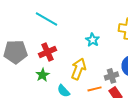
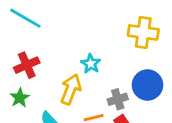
cyan star: (92, 40) -> (91, 64), moved

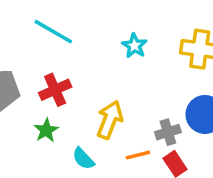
cyan star: (91, 64) -> (134, 46), moved

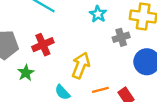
green star: (46, 130) -> (26, 73), moved
gray cross: (168, 132) -> (121, 37), moved

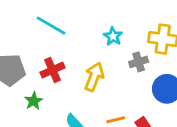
yellow arrow: (81, 65) -> (94, 77), moved

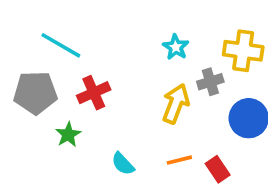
cyan line: (51, 26) -> (61, 45), moved
yellow arrow: (94, 77) -> (176, 104), moved

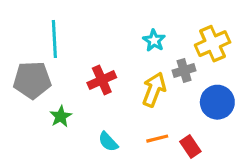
cyan line: (61, 45) -> (54, 39), turned 57
yellow cross: (243, 51) -> (213, 44), turned -32
red cross: (94, 93) -> (102, 80), moved

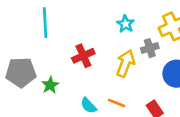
gray pentagon: (32, 80) -> (21, 72), moved
orange line: (157, 139) -> (117, 103), moved, turned 36

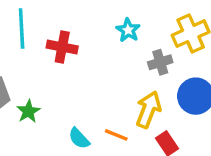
red cross: (83, 56) -> (62, 47), moved, turned 35
yellow arrow: (125, 63) -> (148, 110), moved

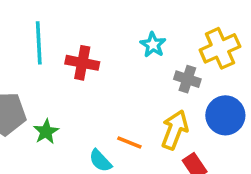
gray cross: (160, 62) -> (187, 79), turned 35
orange line: (116, 135) -> (129, 143), moved

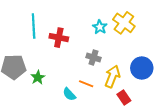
yellow cross: (220, 48) -> (124, 23), moved, turned -30
gray cross: (187, 79) -> (93, 58), moved

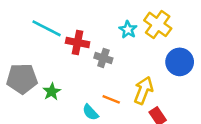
cyan line: (34, 26) -> (47, 28), turned -60
gray cross: (93, 58) -> (103, 58), moved
blue circle: (142, 68) -> (180, 62), moved

